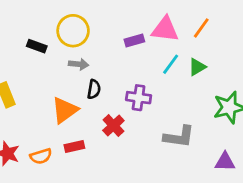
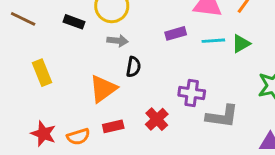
purple rectangle: (134, 41) -> (176, 33), moved
cyan line: (171, 64) -> (213, 41), turned 50
purple cross: (139, 98) -> (192, 93), moved
red cross: (113, 126) -> (157, 119), moved

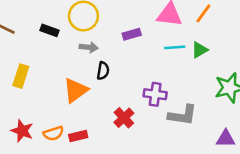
purple rectangle: (176, 33) -> (132, 34), moved
yellow rectangle: (42, 73) -> (21, 76), turned 40
red rectangle: (113, 126) -> (78, 136), moved

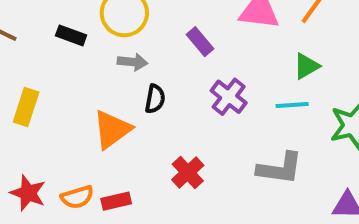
purple rectangle: (132, 34) -> (200, 42), turned 66
cyan line: (175, 47) -> (292, 105), moved
purple cross: (155, 94) -> (229, 97), moved, turned 30

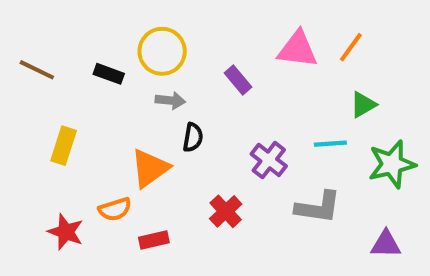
green triangle: (306, 66) -> (363, 105), moved
purple cross: (229, 97) -> (269, 160), moved
orange semicircle: (77, 197) -> (115, 209), moved

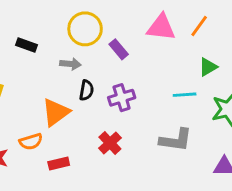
yellow circle: (162, 51) -> (85, 29), moved
purple cross: (269, 160) -> (122, 98), moved, turned 35

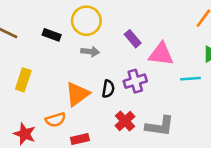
pink triangle: (161, 27) -> (161, 54), moved
yellow circle: (85, 29) -> (86, 21), moved
black semicircle: (86, 90) -> (108, 89), moved
gray L-shape: (176, 140) -> (160, 126), moved

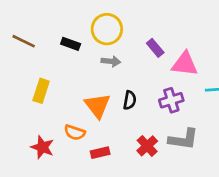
purple cross: (135, 81) -> (171, 100), moved
orange triangle: (77, 94) -> (97, 106), turned -32
orange semicircle: (55, 120) -> (75, 132), turned 36
red cross: (125, 121) -> (147, 146), moved

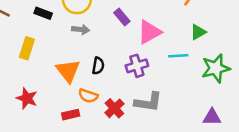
pink triangle: (185, 64) -> (149, 32), turned -36
yellow rectangle: (41, 91) -> (27, 48), moved
orange semicircle: (75, 132) -> (88, 96), moved
red star: (42, 147) -> (27, 98), moved

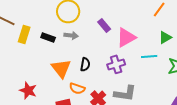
black rectangle: (43, 13) -> (48, 37), moved
yellow rectangle: (27, 48) -> (24, 34), moved

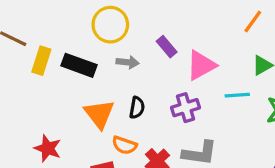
gray arrow: (71, 35) -> (128, 62), moved
black rectangle: (48, 37) -> (79, 65), size x1.5

